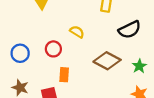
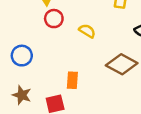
red circle: (53, 49) -> (54, 19), moved

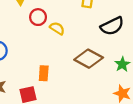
red circle: (54, 19) -> (38, 17), moved

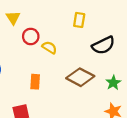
orange rectangle: (44, 73) -> (35, 82), moved

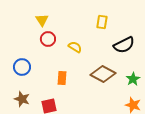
red circle: (31, 36) -> (48, 39), moved

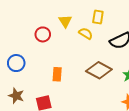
yellow triangle: (42, 20) -> (65, 21), moved
yellow semicircle: (75, 47) -> (86, 33), moved

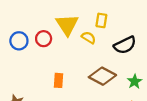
yellow triangle: (65, 21) -> (67, 25), size x1.6
blue circle: (16, 63) -> (19, 41), moved

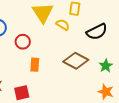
red circle: (44, 39) -> (23, 42), moved

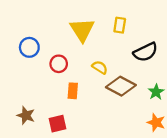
yellow semicircle: (63, 25) -> (100, 67), moved

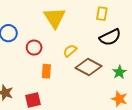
yellow rectangle: (120, 25) -> (102, 14), moved
yellow semicircle: (100, 67) -> (70, 51), turned -72

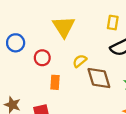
brown diamond: (89, 67) -> (99, 78), turned 45

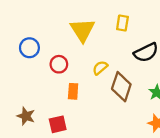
yellow rectangle: (113, 23) -> (122, 23), moved
brown diamond: (99, 78) -> (121, 87), turned 35

